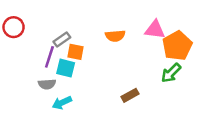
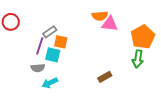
pink triangle: (155, 30) -> (110, 24), moved
orange semicircle: (115, 36) -> (100, 16), moved
green arrow: (171, 73) -> (138, 59), turned -36

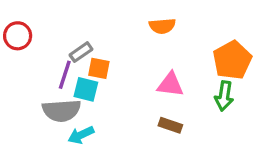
pink triangle: (110, 24) -> (170, 85), moved
gray semicircle: (38, 68) -> (61, 111), size x1.6
brown rectangle: (105, 77) -> (170, 125), turned 48

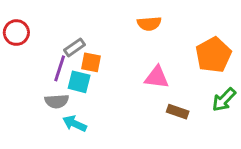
green arrow: (224, 96) -> (224, 100), moved, turned 35
gray semicircle: (61, 111) -> (57, 101), size x0.7
brown rectangle: (170, 125) -> (178, 112), moved
cyan arrow: (81, 135) -> (75, 124), turned 50

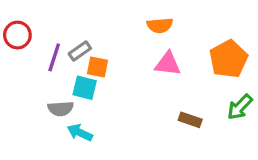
purple line: (60, 68) -> (54, 57), moved
pink triangle: (157, 77) -> (168, 64), moved

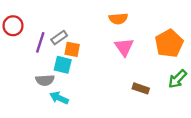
pink triangle: (168, 64) -> (124, 47), turned 48

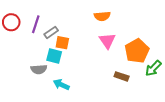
purple line: (40, 42) -> (36, 24), moved
orange pentagon: (169, 43) -> (137, 51), moved
cyan arrow: (59, 98) -> (61, 85), moved

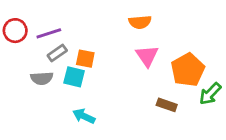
purple line: (36, 24) -> (49, 33), turned 54
gray rectangle: (51, 32) -> (57, 53), moved
gray semicircle: (39, 69) -> (42, 78), moved

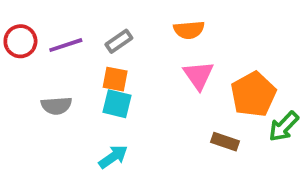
gray rectangle: (57, 53) -> (119, 41), moved
cyan square: (74, 77) -> (117, 104), moved
cyan arrow: (84, 116) -> (113, 157), turned 120

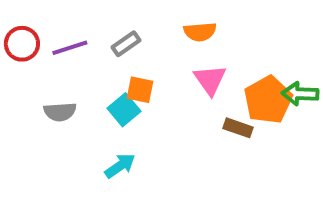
orange square: (115, 79) -> (140, 90), moved
cyan square: (117, 104) -> (124, 110), turned 36
green arrow: (284, 126) -> (300, 94), moved, turned 48
brown rectangle: (225, 142) -> (238, 128), moved

